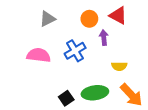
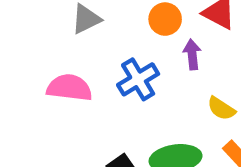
yellow semicircle: (119, 66) -> (221, 109), turned 32

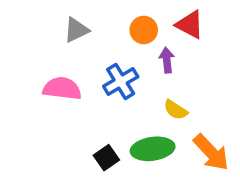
yellow semicircle: (221, 109) -> (176, 110), moved

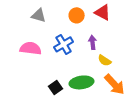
gray triangle: (76, 30) -> (39, 15), turned 42
purple arrow: (167, 60) -> (93, 42), moved
yellow semicircle: (176, 110) -> (105, 60), moved

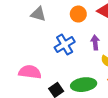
pink semicircle: (31, 48) -> (30, 72), moved

